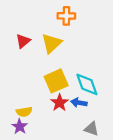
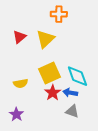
yellow semicircle: (24, 112) -> (21, 83), moved
gray triangle: (91, 129) -> (72, 111), moved

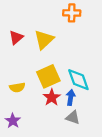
orange cross: (59, 14) -> (72, 13), moved
blue arrow: (70, 93) -> (71, 97), turned 88

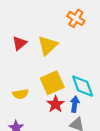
orange cross: (72, 13) -> (76, 18), turned 30

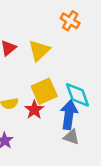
red star: (56, 104) -> (34, 110), moved
blue arrow: (75, 104) -> (69, 115), size x1.6

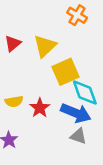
yellow square: (44, 91) -> (65, 72), moved
blue arrow: (69, 115) -> (76, 113), turned 104

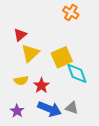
yellow triangle: (45, 46) -> (30, 53), moved
blue arrow: (76, 113) -> (49, 109), moved

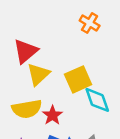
red triangle: (20, 35) -> (26, 51), size x1.5
yellow semicircle: (21, 80) -> (27, 109), size x1.6

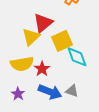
red triangle: (26, 51) -> (43, 23), moved

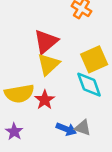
yellow triangle: (31, 37) -> (48, 64), moved
yellow square: (62, 41) -> (94, 59), moved
blue arrow: (50, 92) -> (66, 129), moved, size x0.7

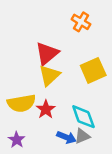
cyan diamond: (89, 85) -> (83, 117), moved
gray triangle: (83, 128) -> (82, 136), turned -42

